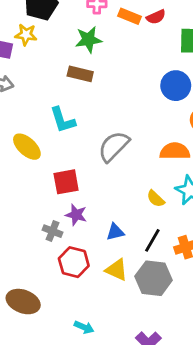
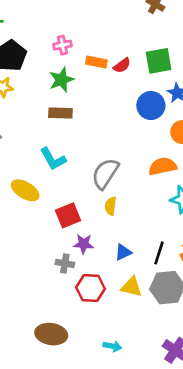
orange rectangle: (129, 16) -> (96, 62), moved
red semicircle: (156, 17) -> (122, 65), moved
yellow semicircle: (156, 199) -> (111, 206), moved, turned 66

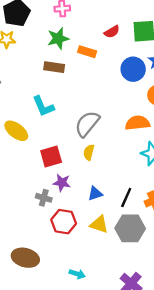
orange rectangle: (96, 62) -> (87, 52), moved

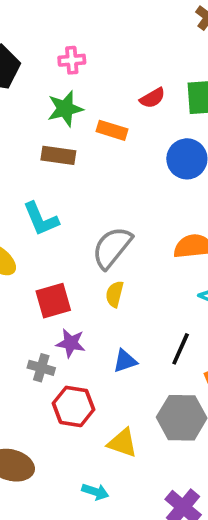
black line: (126, 198) -> (181, 349), moved
yellow triangle: (99, 224) -> (122, 443), moved

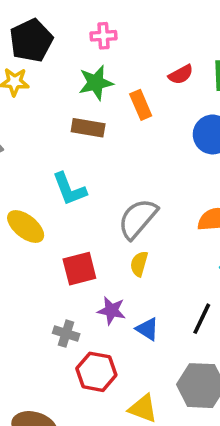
orange rectangle: (112, 130) -> (141, 105), turned 48
purple star: (71, 343) -> (111, 311), moved
blue triangle: (125, 361) -> (147, 329), turned 50

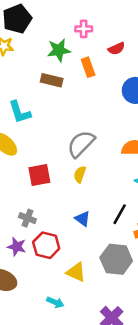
pink cross: (104, 36) -> (84, 29), moved
cyan L-shape: (69, 189) -> (20, 112), moved
purple star: (111, 311) -> (17, 247), moved

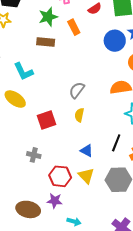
gray semicircle: (81, 144) -> (77, 90), size x0.7
gray cross: (27, 218) -> (34, 155), moved
purple star: (17, 247) -> (55, 201), moved
yellow triangle: (76, 272) -> (86, 176), moved, turned 30

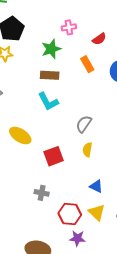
orange rectangle: (74, 27) -> (87, 64), moved
cyan L-shape: (23, 71) -> (48, 101), moved
purple star: (55, 201) -> (77, 238), moved

